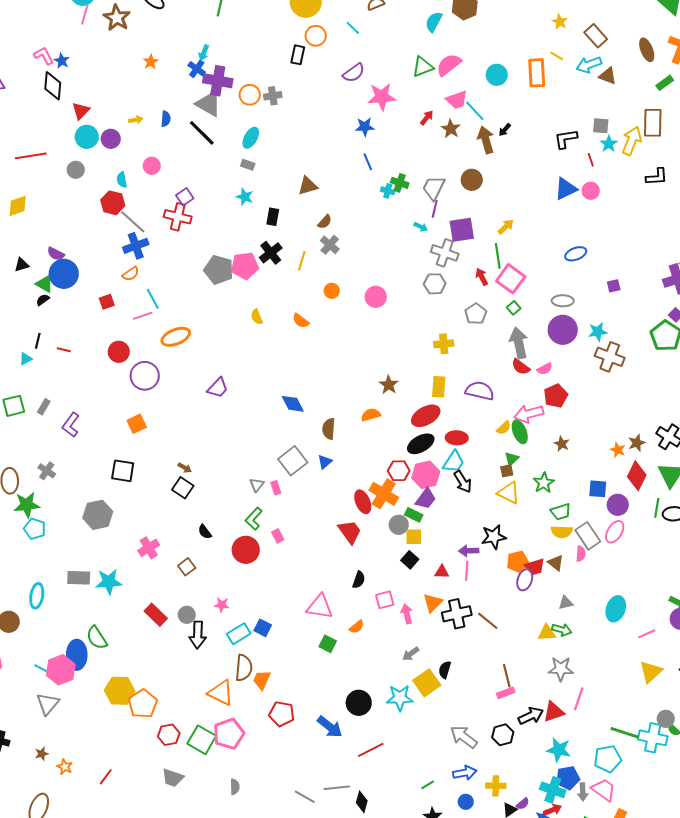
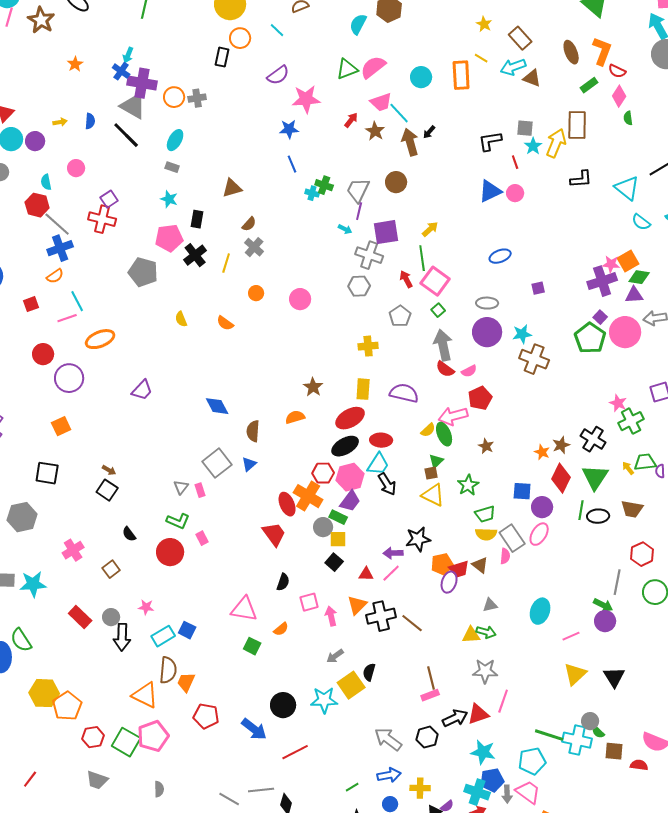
pink pentagon: (245, 266) -> (169, 238), moved
green L-shape: (254, 519) -> (178, 521), turned -110
pink line: (467, 571) -> (391, 573), turned 42

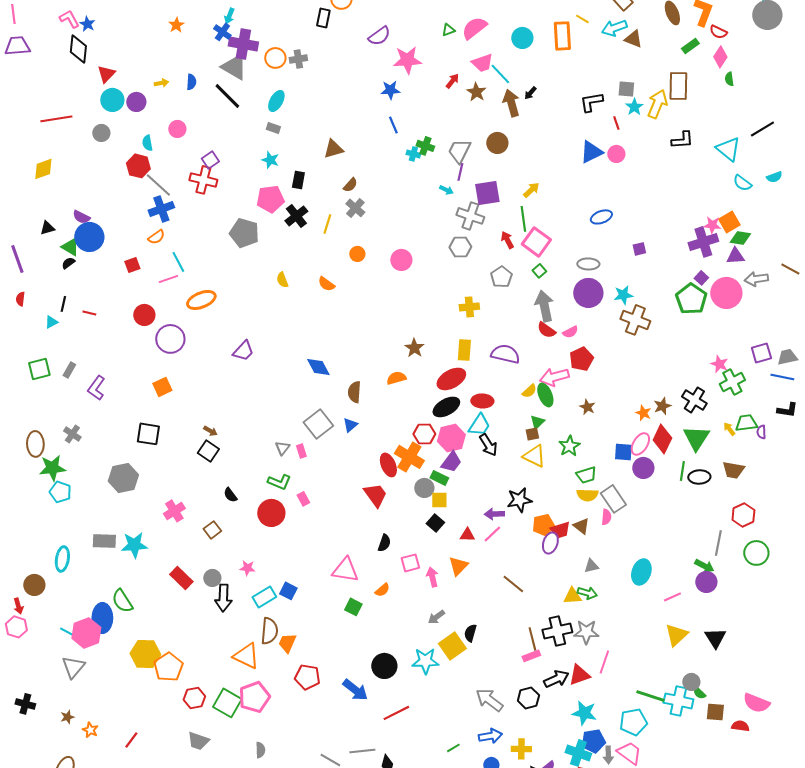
green triangle: (347, 69) -> (448, 30), size x0.6
pink ellipse: (539, 534) -> (640, 444), moved
black cross: (381, 616) -> (557, 631), moved

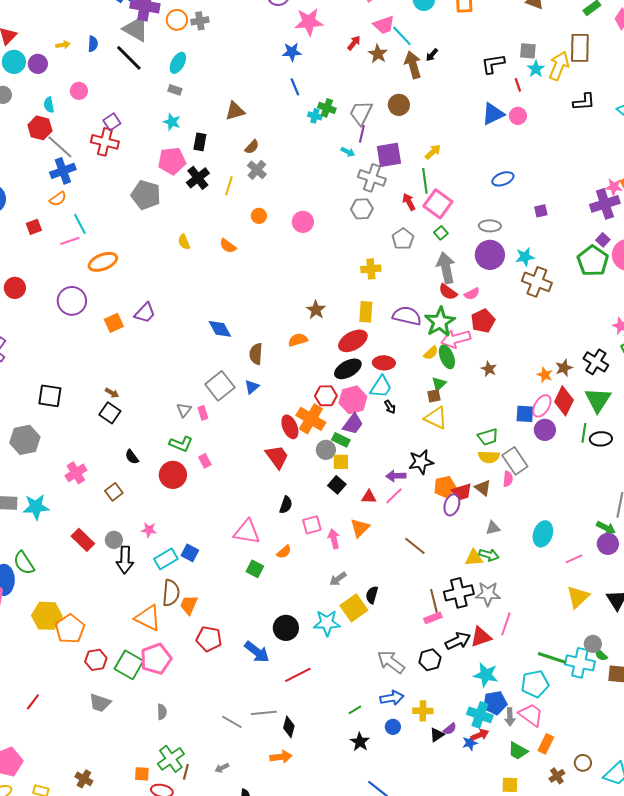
red circle: (144, 315) -> (15, 288), moved
orange square: (162, 387) -> (114, 323), moved
black arrow: (488, 445) -> (390, 407), size x0.6
green star: (569, 446) -> (440, 322), moved, size x1.4

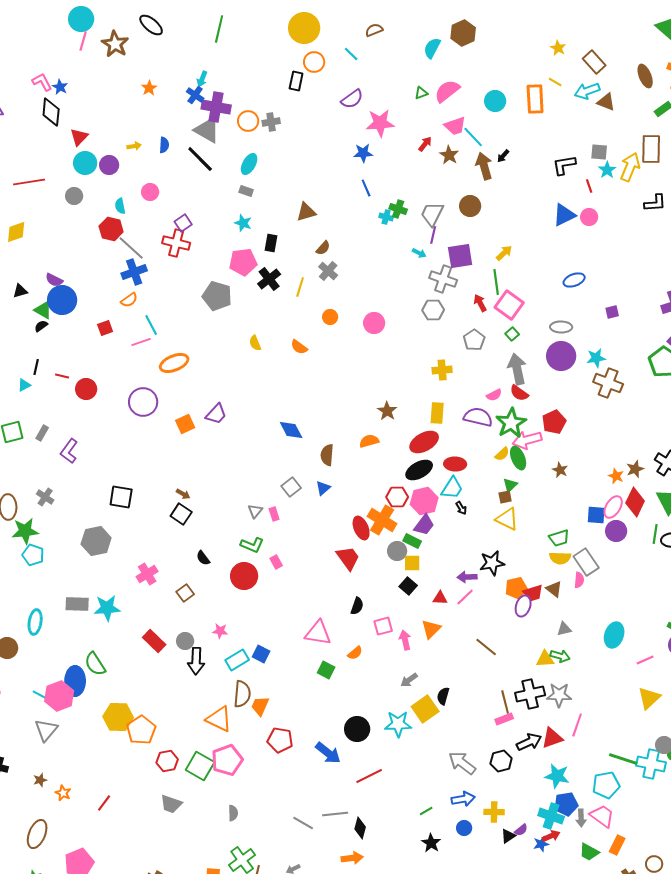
pink semicircle: (472, 294) -> (494, 395), moved
gray square: (220, 386) -> (291, 487), size x0.7

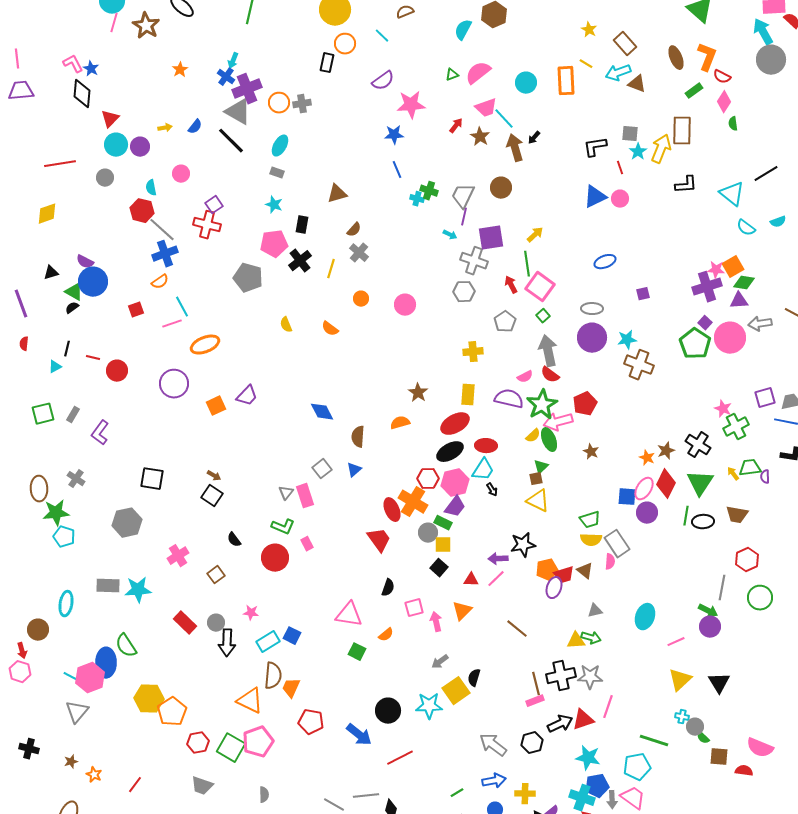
purple cross: (216, 107) -> (247, 89), turned -32
blue semicircle: (164, 145) -> (195, 127), turned 35
pink rectangle: (274, 514) -> (305, 496), size x1.6
cyan cross: (651, 764) -> (682, 717), moved, size x0.5

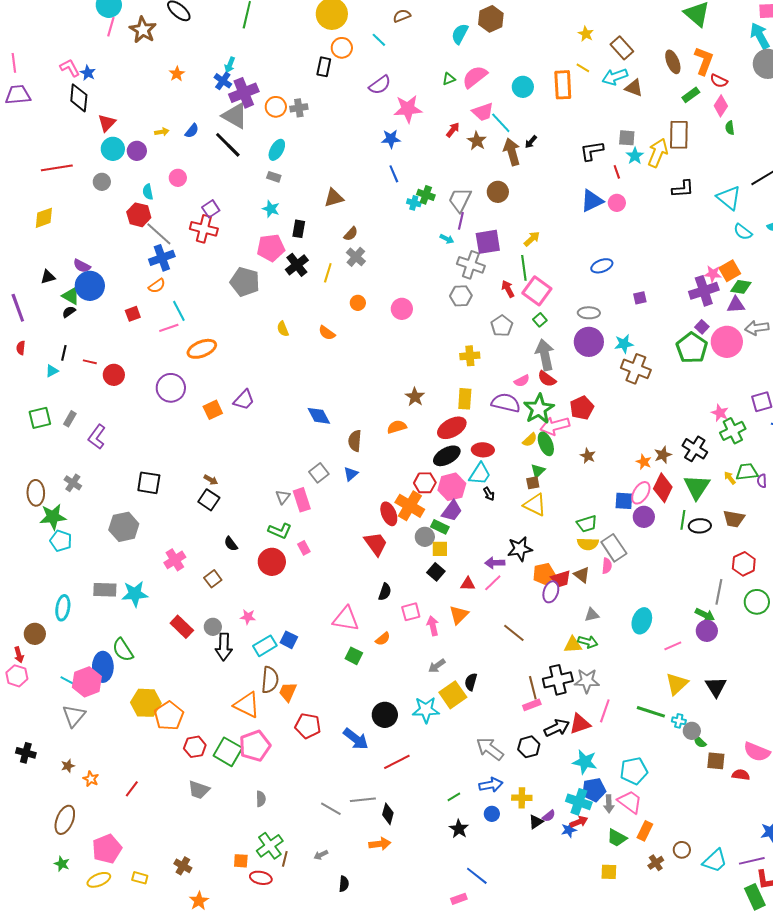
green line: (654, 741) -> (651, 712), moved

